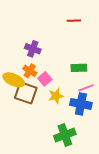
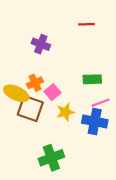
purple cross: (33, 49) -> (41, 44), moved
orange cross: (30, 71) -> (35, 83), turned 32
green cross: (65, 135) -> (51, 158), moved

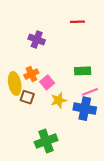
yellow ellipse: (16, 93) -> (15, 83), turned 55
brown square: (30, 109) -> (27, 97), size x0.6

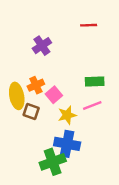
purple cross: (37, 40) -> (42, 46), turned 35
pink line: (90, 92) -> (92, 106), moved
blue cross: (85, 109) -> (67, 144), moved

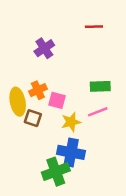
pink square: (54, 95) -> (57, 100), turned -35

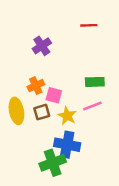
yellow ellipse: (18, 102) -> (16, 111), moved
brown square: (33, 118) -> (42, 112), moved, turned -35
yellow star: (71, 122) -> (67, 116), turned -30

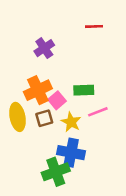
green rectangle: (95, 82) -> (84, 90), moved
orange cross: (36, 86) -> (38, 90), size x1.5
pink square: (54, 95) -> (57, 100), turned 35

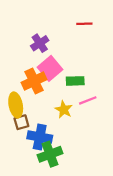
pink square: (57, 100) -> (50, 68), moved, size x1.5
brown square: (44, 118) -> (21, 122), moved
blue cross: (71, 153) -> (40, 137), moved

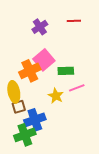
purple cross: (40, 43) -> (40, 27), moved
blue cross: (40, 137) -> (35, 120), turned -30
green cross: (50, 154) -> (25, 135), moved

